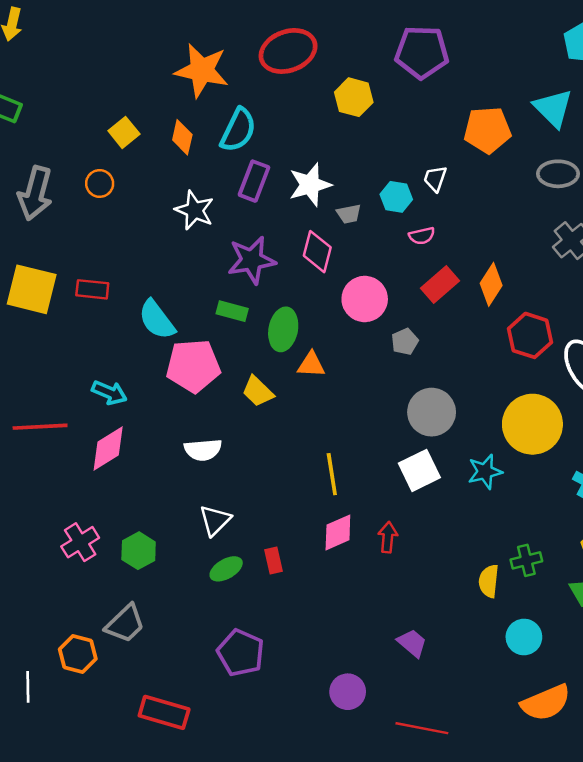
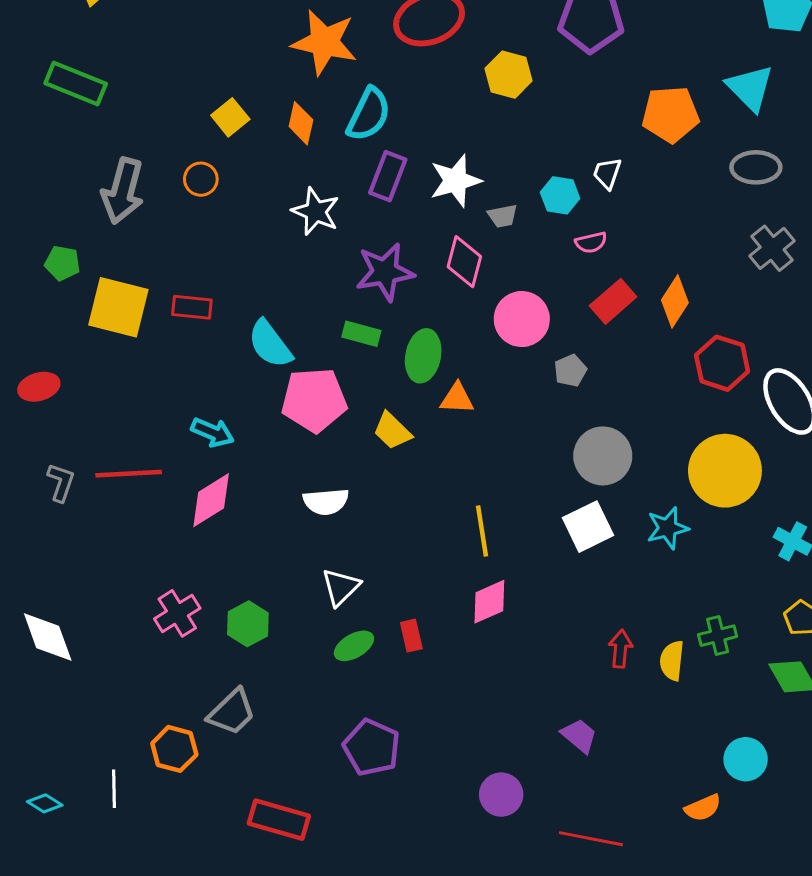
red arrow: (388, 537) -> (620, 649), moved
cyan circle: (524, 637) -> (746, 759), moved
orange semicircle: (546, 703) -> (703, 808), moved, size x0.6

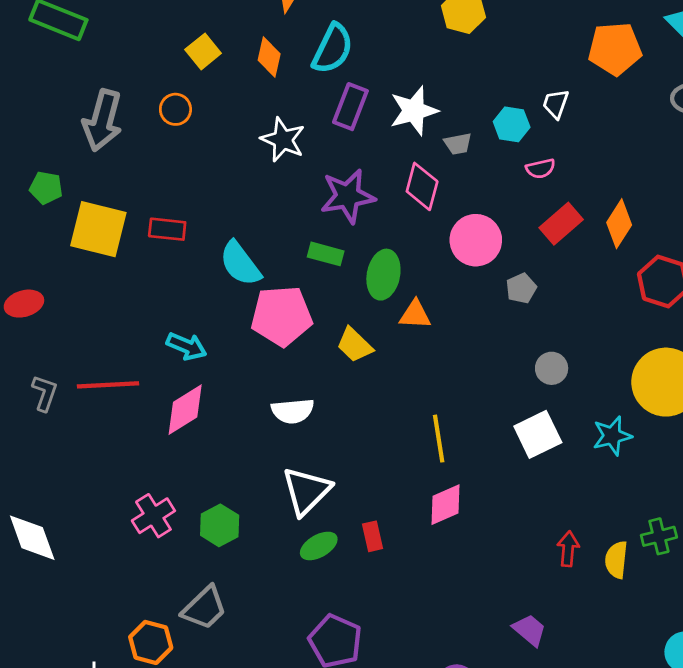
gray circle: (603, 456) -> (552, 368), size x0.6
white triangle: (341, 587) -> (306, 491), size x1.4

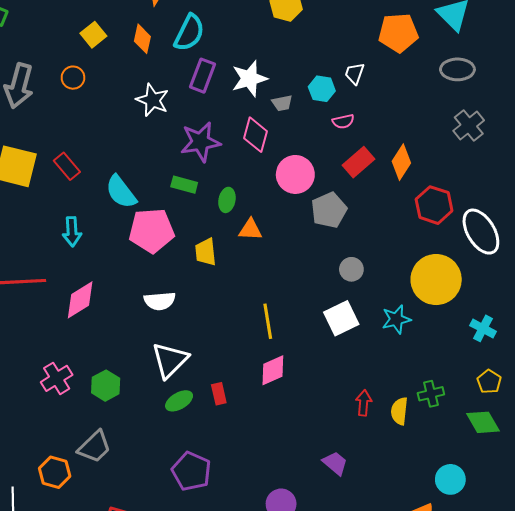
red rectangle: (167, 229) -> (67, 166), turned 44
green ellipse: (383, 275) -> (227, 200), size x0.7
gray pentagon: (521, 288) -> (329, 210), size x1.6
yellow trapezoid: (355, 345) -> (206, 252), turned 40
cyan arrow: (187, 346) -> (72, 232), moved, turned 64

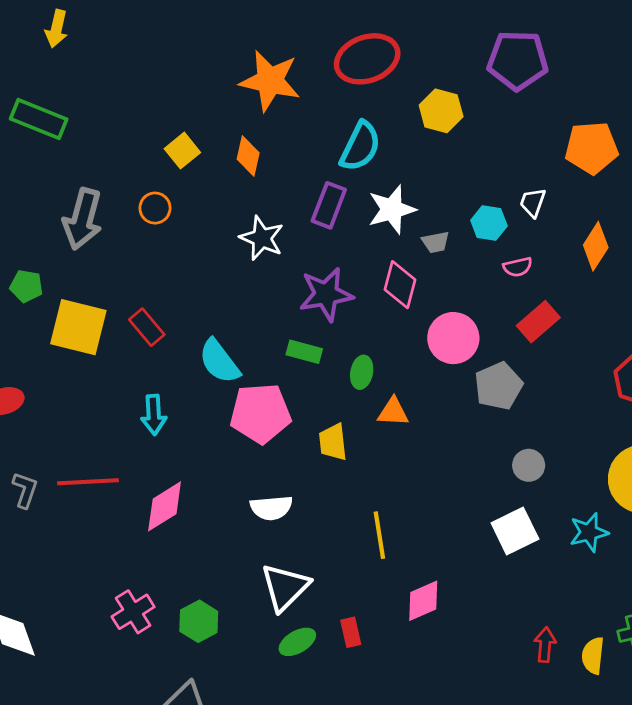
cyan semicircle: (189, 33) -> (360, 146), moved
orange diamond: (401, 162) -> (596, 246), moved
yellow line: (268, 321) -> (379, 535), moved

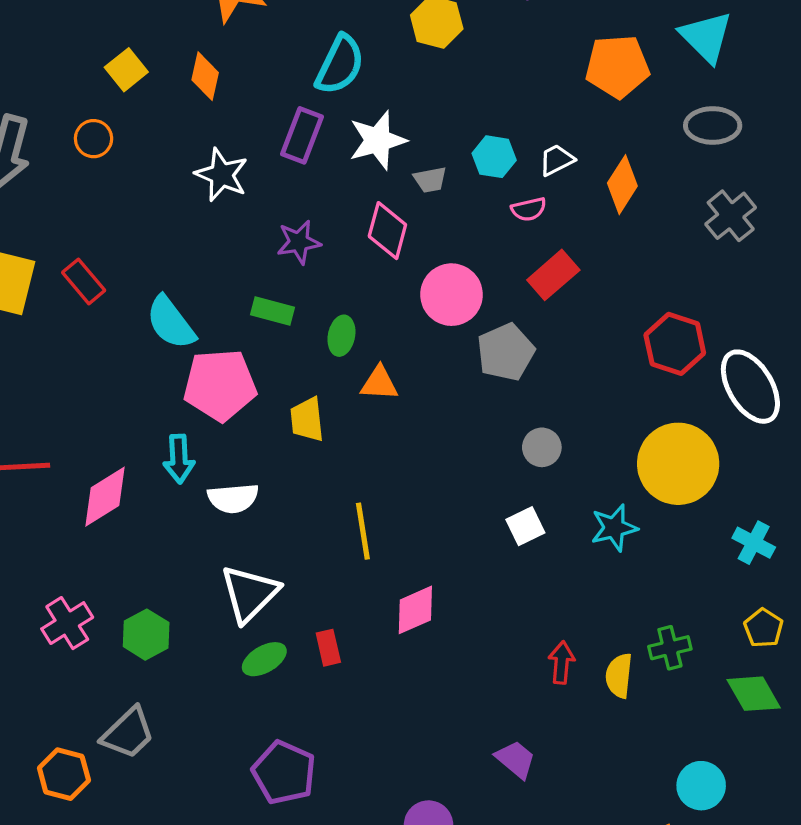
white trapezoid: (533, 203) -> (557, 160), moved, turned 44
purple star: (326, 294) -> (299, 242), size x0.7
cyan arrow: (154, 415) -> (179, 459), moved
white square: (515, 531) -> (525, 526), size x0.7

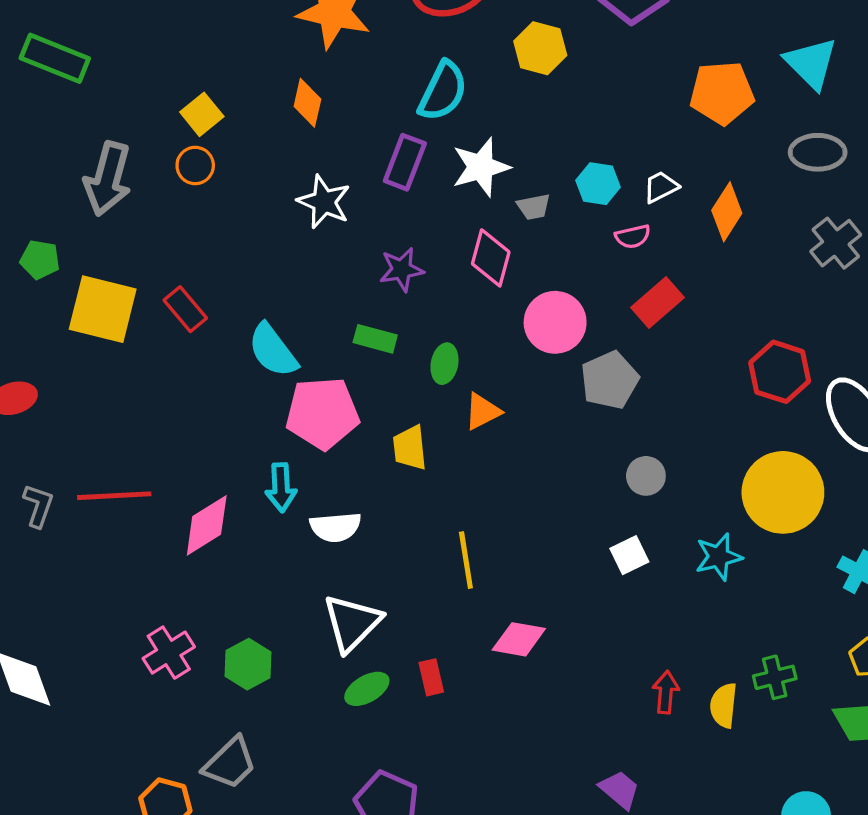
yellow square: (126, 70) -> (202, 114), moved
orange triangle: (379, 383) -> (482, 411), turned -30
pink diamond: (415, 610) -> (519, 639), turned 34

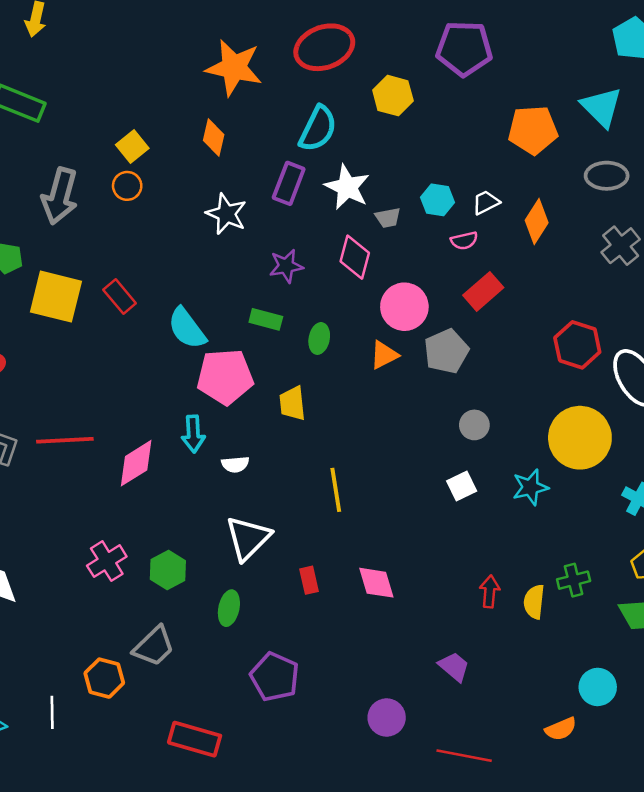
white star: (481, 167) -> (347, 187), turned -30
orange triangle: (482, 411) -> (384, 355), moved
white semicircle: (336, 527) -> (235, 464), size x0.7
pink diamond: (519, 639) -> (376, 583), moved, turned 63
green ellipse: (367, 689) -> (229, 608), moved, turned -48

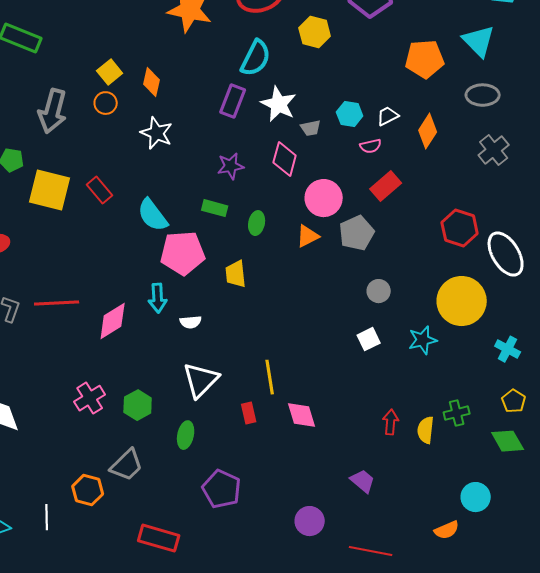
orange diamond: (214, 138) -> (152, 82), moved
white star: (226, 214) -> (157, 133), moved
yellow line: (336, 490) -> (270, 377), moved

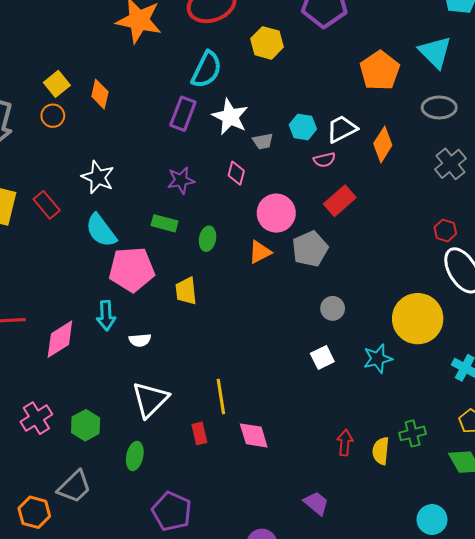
orange pentagon: (425, 59) -> (380, 71), turned -30
white trapezoid: (388, 116) -> (342, 129), size x1.4
white star: (157, 133) -> (98, 177), moved
pink diamond: (285, 159) -> (236, 173), size x0.7
red hexagon: (460, 228) -> (445, 230), moved, size x0.6

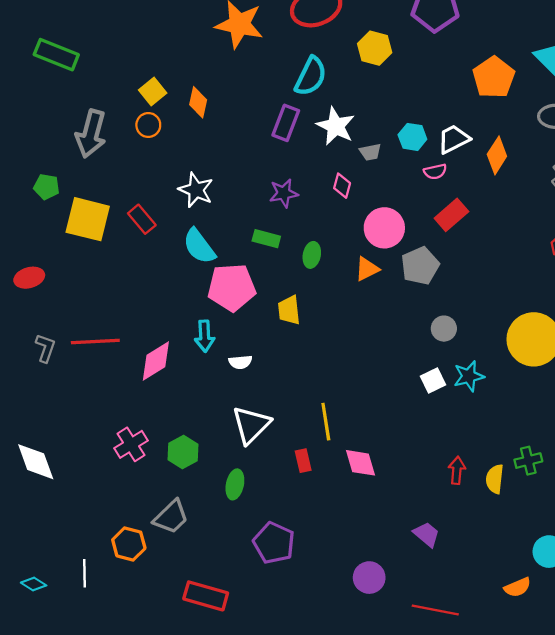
cyan star: (378, 359) -> (469, 376), moved

